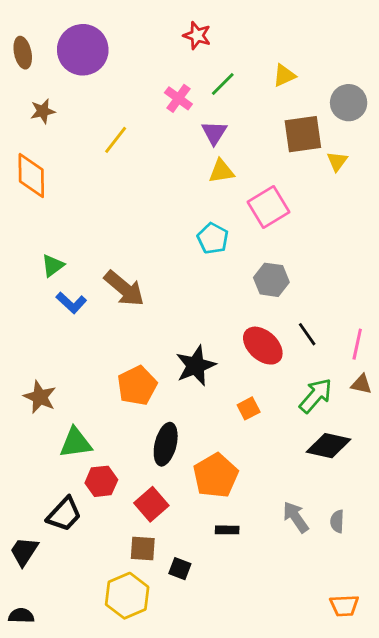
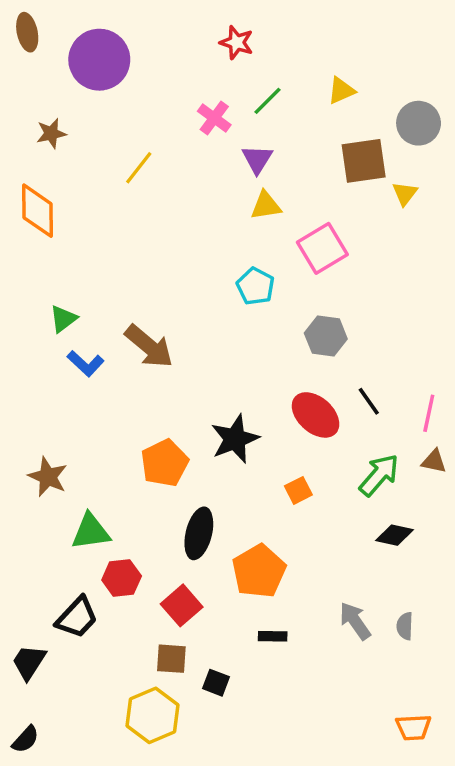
brown ellipse: (23, 53) -> (27, 32), moved
black diamond: (329, 446) -> (394, 535), size x0.7
black semicircle: (21, 616) -> (25, 739), turned 130

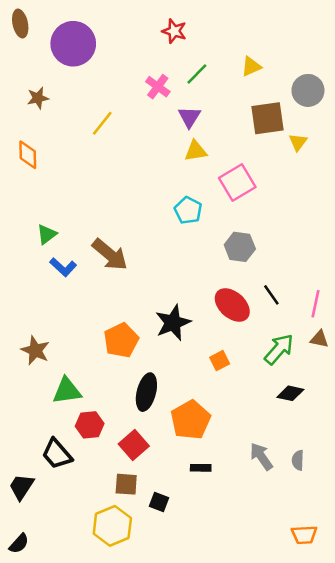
orange diamond: (38, 211) -> (28, 155), size x0.7
black trapezoid: (77, 617) -> (57, 454), turned 96

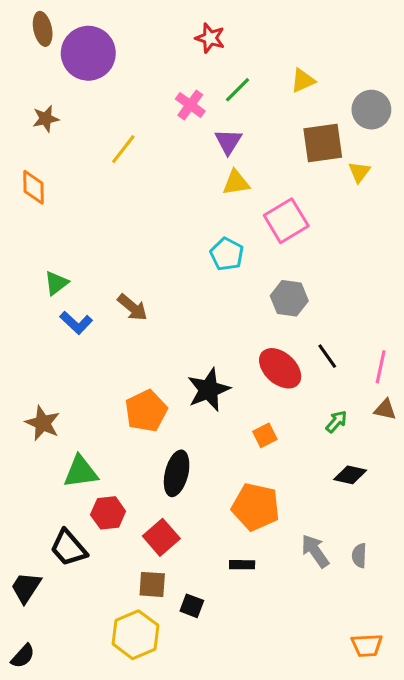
brown ellipse: (20, 24) -> (43, 29), moved
brown arrow: (110, 255) -> (132, 307), size x0.7
green arrow: (279, 349) -> (336, 422), size x0.6
orange pentagon: (191, 420) -> (256, 507), moved, turned -30

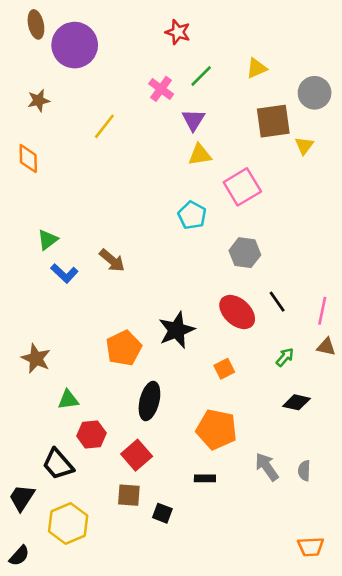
green triangle: (81, 472) -> (68, 400), size x0.7
yellow hexagon: (135, 635) -> (68, 523), moved

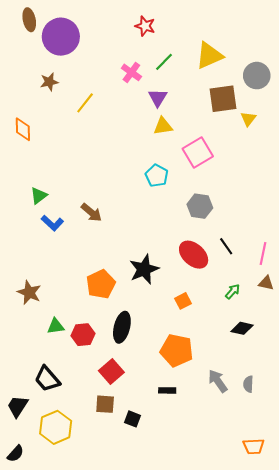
yellow triangle: (257, 68) -> (209, 56), size x1.6
brown star: (39, 101) -> (49, 82), moved
red hexagon: (91, 435) -> (83, 335), moved

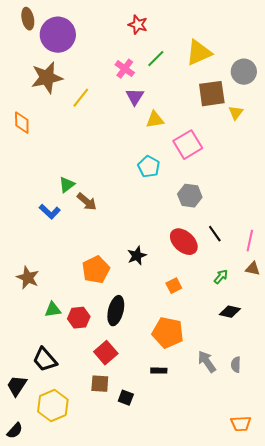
brown star: (49, 82) -> (47, 78), size x1.8
purple triangle: (158, 98) -> (135, 97), moved
green triangle: (39, 196) -> (67, 185), moved
black star: (144, 269) -> (137, 256), size x0.7

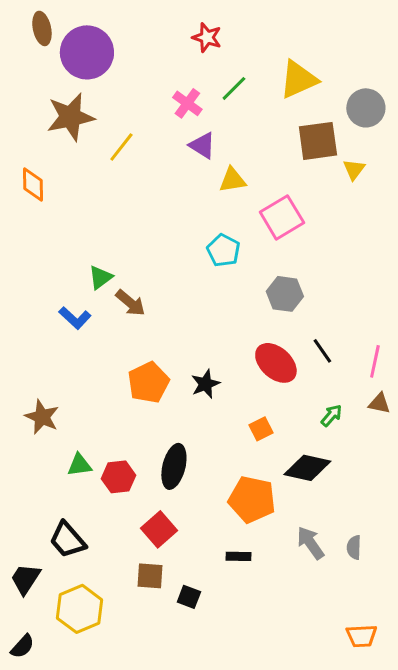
purple triangle: (135, 97) -> (202, 145), turned -30
orange pentagon: (96, 270) -> (148, 382), moved
black diamond: (230, 312) -> (307, 468), moved, size x1.4

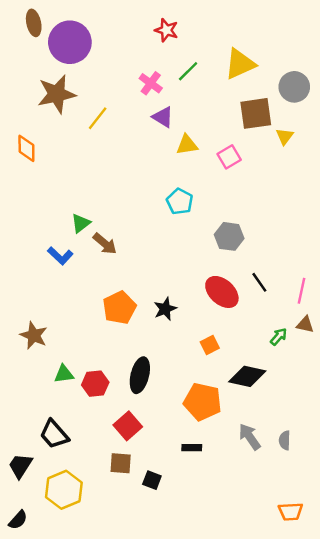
pink square: (282, 217) -> (229, 157), moved, size x0.7
green arrow: (331, 415) -> (279, 337), moved

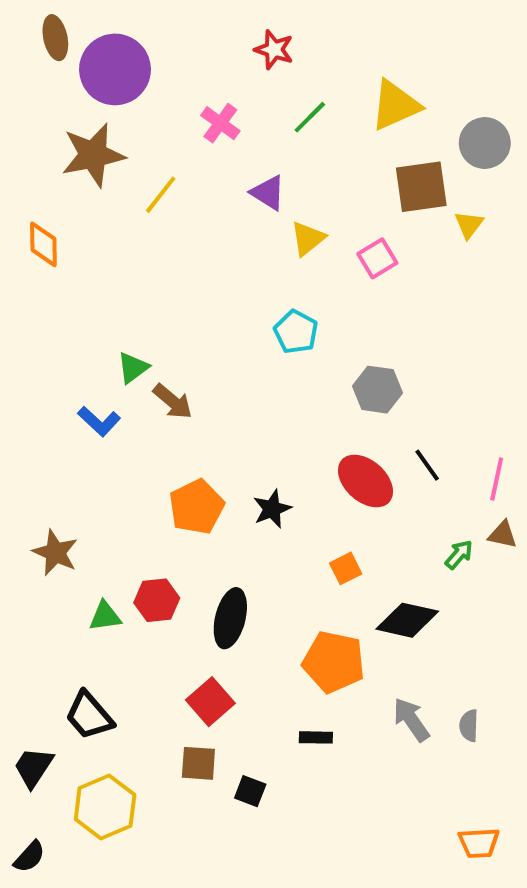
pink cross: (151, 83) -> (220, 123), moved
yellow triangle: (187, 145) -> (308, 238), turned -30
red hexagon: (95, 384) -> (157, 600), moved

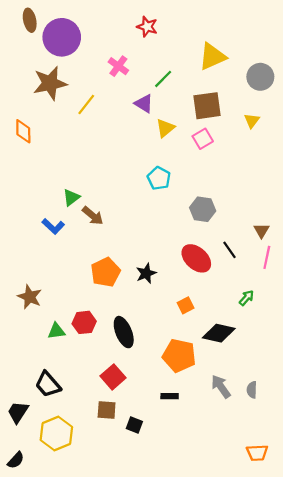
green line: (310, 117) -> (163, 79), moved
brown square: (421, 187) -> (207, 106), moved
brown triangle: (503, 535) -> (261, 231), moved, turned 49
black ellipse: (230, 618) -> (124, 332), turned -36

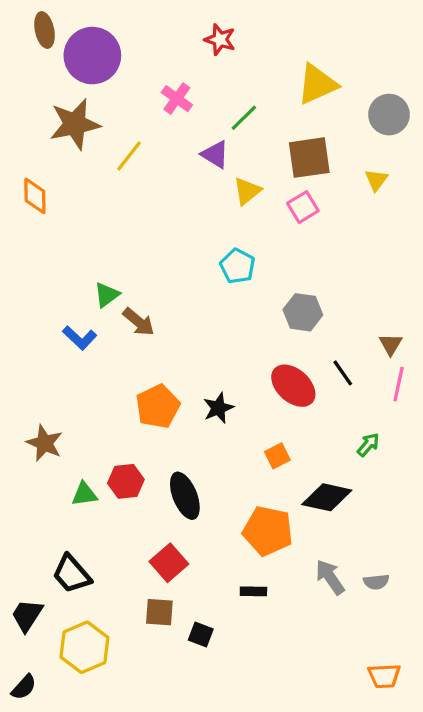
gray semicircle: (252, 390) -> (376, 582), turned -98

